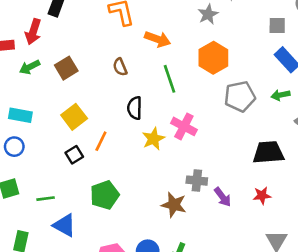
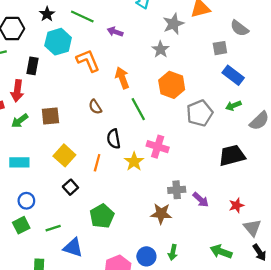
orange arrow: (158, 39) -> (122, 78), turned -120
brown square: (66, 68) -> (50, 116), turned 36
orange line: (101, 141) -> (97, 163), moved
blue circle: (14, 147) -> (26, 201), moved
red star: (262, 195) -> (236, 205), moved

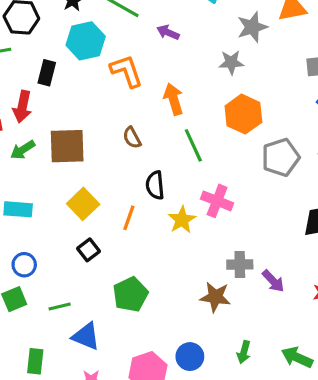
gray star: (161, 49) -> (231, 62), turned 30
brown square: (50, 116) -> (67, 146), size x1.4
green arrow: (173, 252) -> (244, 352), moved

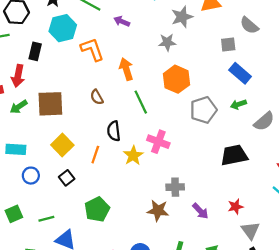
blue circle: (24, 265) -> (31, 176), moved
purple arrow: (273, 281) -> (200, 211), moved

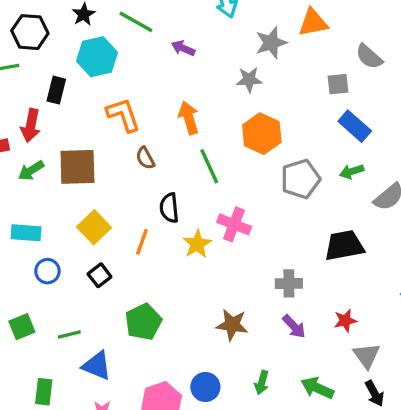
orange L-shape: (92, 49) -> (123, 115), moved
gray cross: (175, 187) -> (289, 283), moved

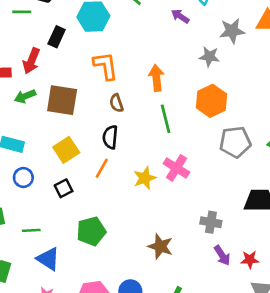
purple arrow: (183, 48) -> (180, 16), moved
black semicircle: (169, 208) -> (110, 137), moved
purple arrow: (294, 326) -> (222, 255), moved

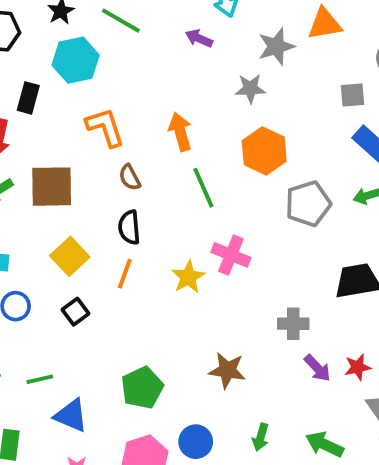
green pentagon: (91, 231) -> (142, 388), moved

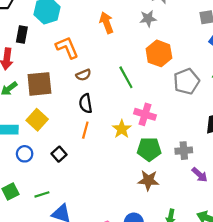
orange arrow: (180, 132) -> (107, 23), moved
brown semicircle: (130, 177) -> (83, 75), turned -80
yellow square: (70, 256) -> (37, 120), moved
green pentagon: (142, 388) -> (149, 149), moved, turned 30

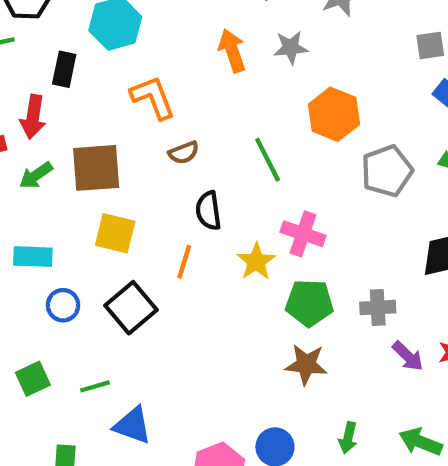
gray star: (148, 19) -> (291, 48), moved
black semicircle: (86, 103) -> (208, 211), moved
yellow square: (37, 120) -> (115, 233), moved, turned -30
black square: (59, 154) -> (131, 308), size x1.6

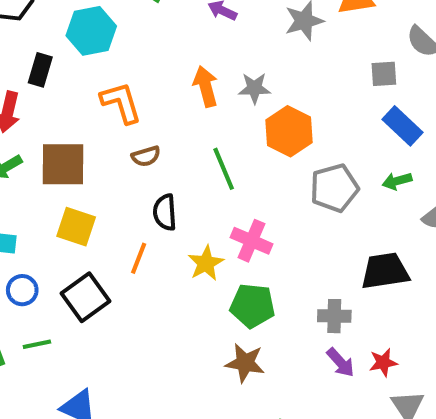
gray star: (291, 48) -> (254, 88), moved
orange arrow: (232, 51) -> (206, 86), moved
gray cross: (378, 307) -> (334, 316), moved
green line: (95, 386) -> (37, 344), moved

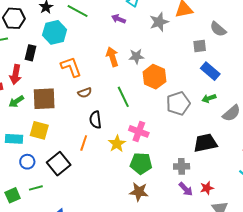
yellow square: (76, 227) -> (39, 130), moved

